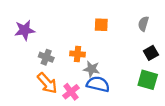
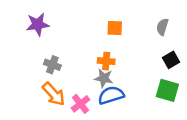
purple star: (25, 30) -> (38, 24), moved
orange cross: (78, 54) -> (106, 61), moved
blue semicircle: (98, 84) -> (111, 95), turned -30

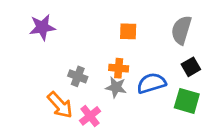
gray semicircle: (162, 27) -> (181, 30), size x1.5
gray cross: (52, 65) -> (78, 76), moved
blue semicircle: (111, 95) -> (151, 83), moved

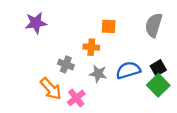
black square: (191, 67) -> (158, 68), moved
orange cross: (119, 68) -> (91, 47), moved
green square: (187, 101) -> (158, 85), turned 30

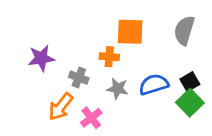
purple star: (36, 23) -> (41, 58), moved
orange square: (109, 26) -> (130, 32), size x1.5
orange arrow: (51, 89) -> (61, 107), turned 80

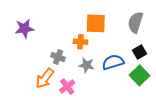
purple star: (41, 58) -> (24, 28), moved
black square: (190, 82) -> (139, 52), moved

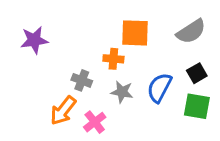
gray semicircle: (135, 22) -> (191, 31), turned -140
blue semicircle: (113, 62) -> (159, 88), turned -45
green square: (139, 75) -> (197, 106), turned -36

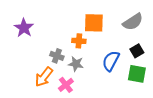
purple star: (34, 40) -> (24, 28), turned -30
gray star: (122, 92) -> (76, 64), moved

